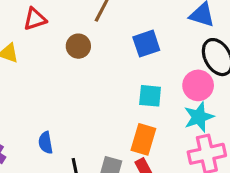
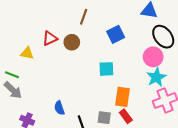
red triangle: (35, 19) -> (50, 38), moved
cyan square: (150, 96) -> (106, 69), moved

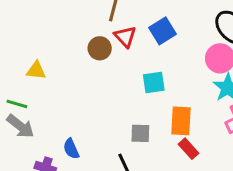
red triangle: (50, 38) -> (125, 37), moved, turned -42
blue semicircle: (59, 108) -> (71, 149), moved
gray square: (104, 118) -> (140, 133), moved

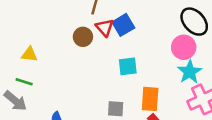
blue square: (162, 31) -> (123, 25), moved
green line: (17, 104) -> (24, 82), moved

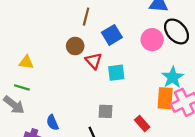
red triangle: (105, 27) -> (94, 61), moved
pink circle: (184, 47) -> (152, 40), moved
orange rectangle: (150, 99) -> (165, 98), moved

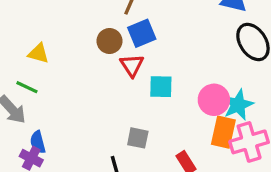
blue square: (112, 35) -> (142, 33), moved
pink circle: (152, 40) -> (214, 100), moved
blue semicircle: (52, 123) -> (38, 142), moved

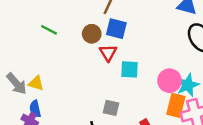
blue square: (142, 33) -> (116, 29), turned 35
yellow triangle: (38, 53) -> (36, 83), moved
green line: (27, 87) -> (49, 30), moved

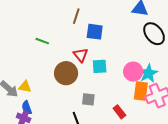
blue square: (116, 29) -> (95, 32), moved
green line: (49, 30) -> (42, 41), moved
brown circle: (92, 34) -> (66, 73), moved, size x1.5

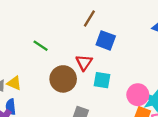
green line: (42, 41) -> (41, 46), moved

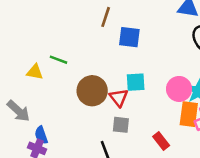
red triangle: (84, 63) -> (119, 98), moved
yellow triangle: (14, 83) -> (35, 72), moved

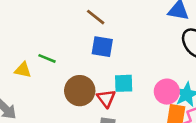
brown line: (106, 17) -> (96, 17), turned -72
blue square: (129, 37) -> (102, 47), moved

